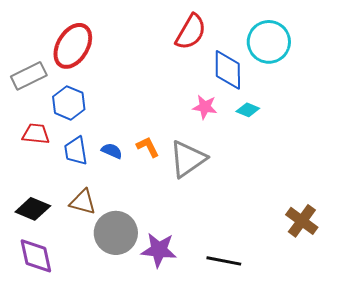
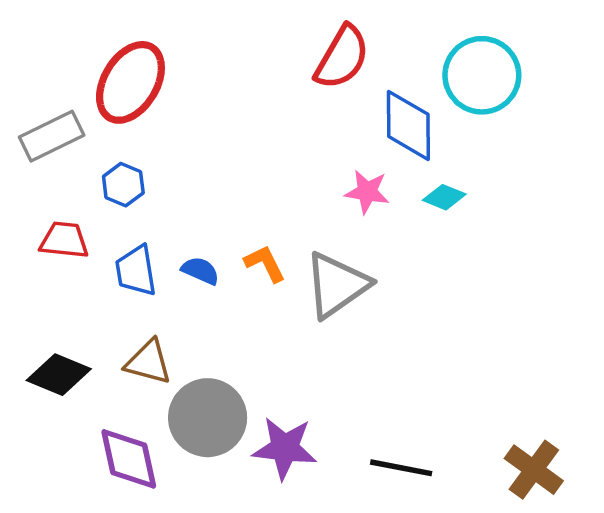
blue hexagon: (69, 103) -> (123, 185), size x0.7
brown cross: (302, 221) -> (534, 470), moved
purple diamond: (36, 256) -> (129, 459), moved

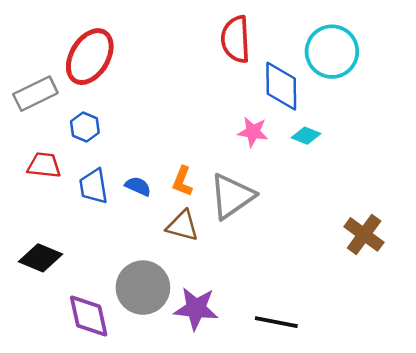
red semicircle: (342, 57) -> (236, 39), turned 147
orange L-shape: (265, 263) -> (182, 181), turned -132
brown triangle: (148, 362) -> (182, 226), moved
brown cross: (534, 470) -> (364, 234), moved

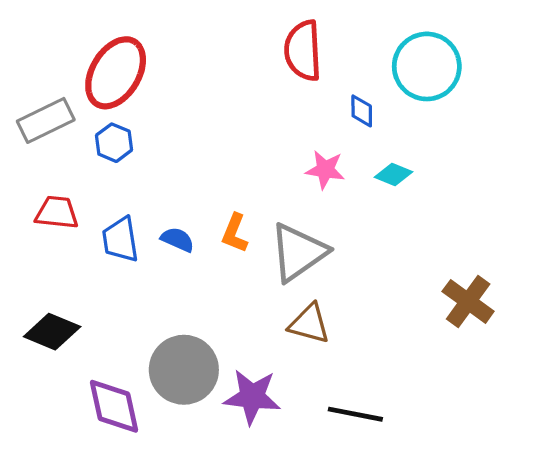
blue diamond: (281, 86) -> (362, 111), size x0.5
blue hexagon: (85, 127) -> (114, 143), moved
brown triangle: (182, 226) -> (309, 324), moved

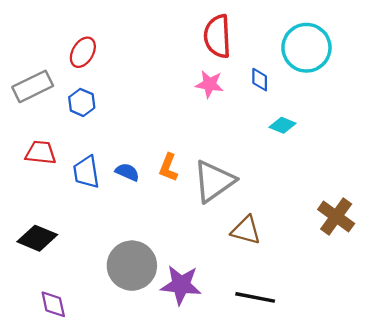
red ellipse: (116, 73) -> (83, 52), size x0.6
pink star: (325, 170) -> (209, 84), moved
brown triangle: (309, 324) -> (246, 230), moved
purple diamond: (114, 406) -> (53, 304), moved, size x0.7

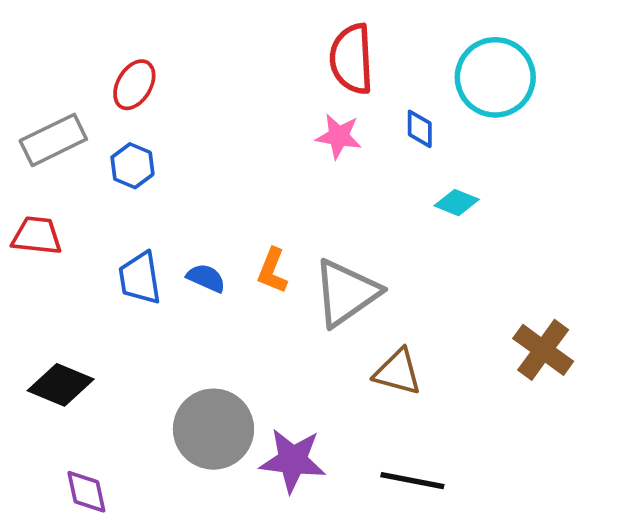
red trapezoid: (41, 153) -> (37, 236), moved

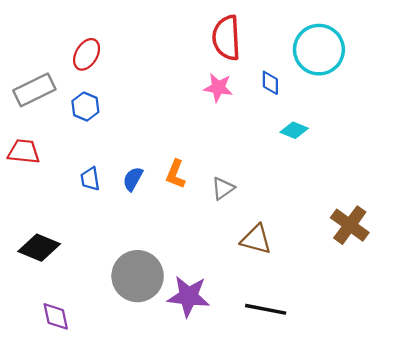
blue trapezoid: (140, 278) -> (90, 179), size x0.7
blue semicircle: (206, 278) -> (133, 179), turned -85
gray triangle: (346, 293) -> (223, 188), size x0.5

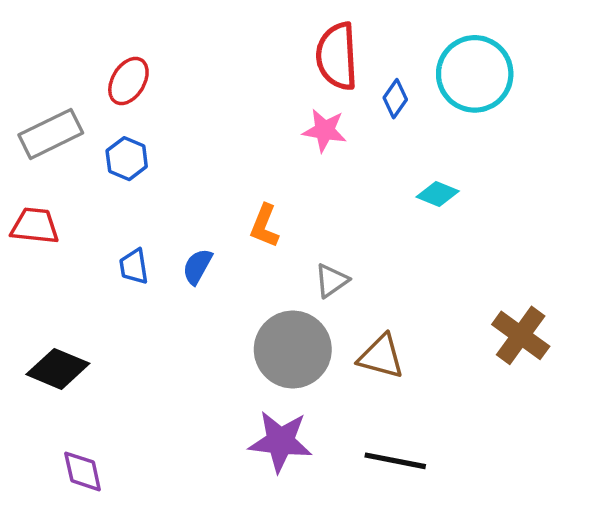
blue diamond: (270, 83) -> (395, 99), moved, turned 35
orange L-shape: (175, 174) -> (264, 226), moved
gray circle: (138, 276) -> (293, 349), moved

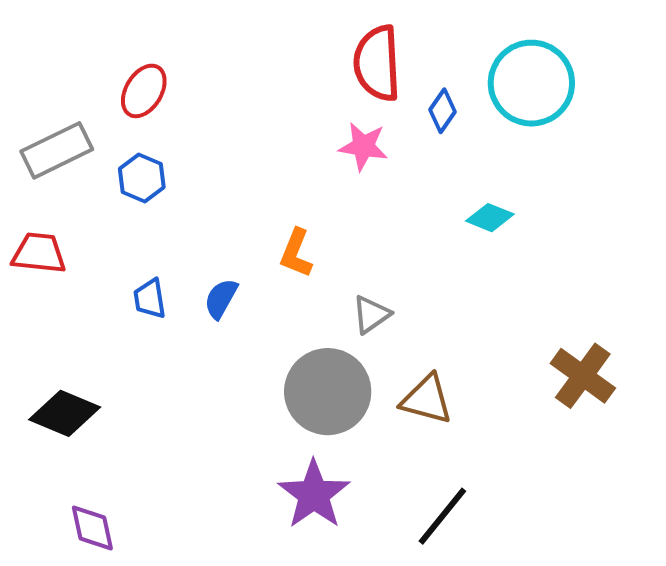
purple star: (280, 441) -> (314, 494), turned 30
black line: (395, 461) -> (442, 516), turned -62

